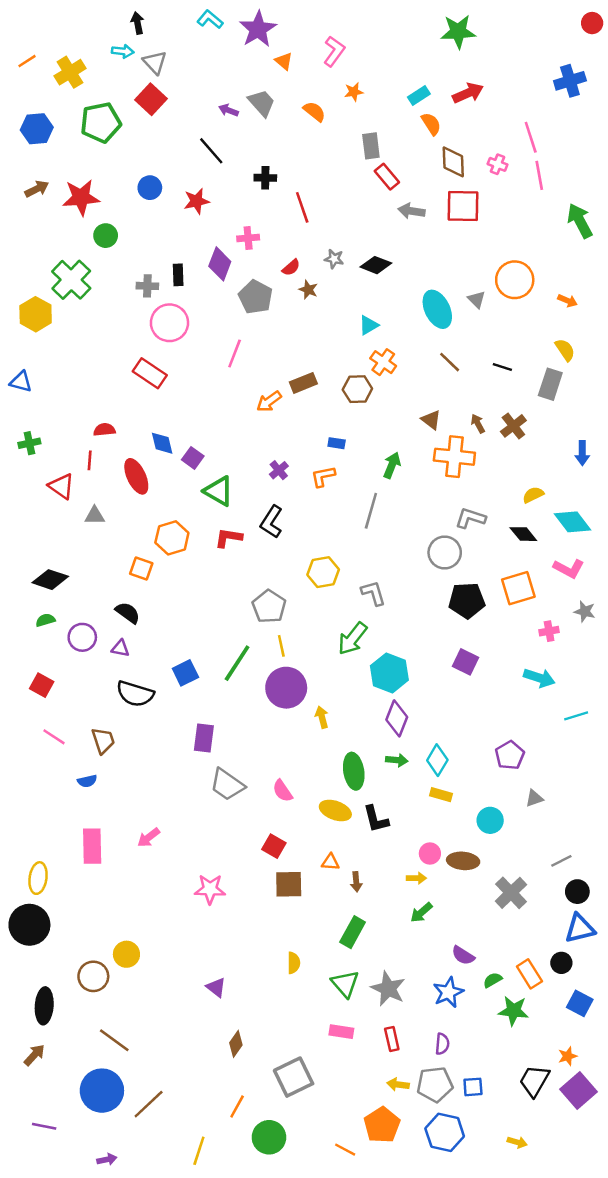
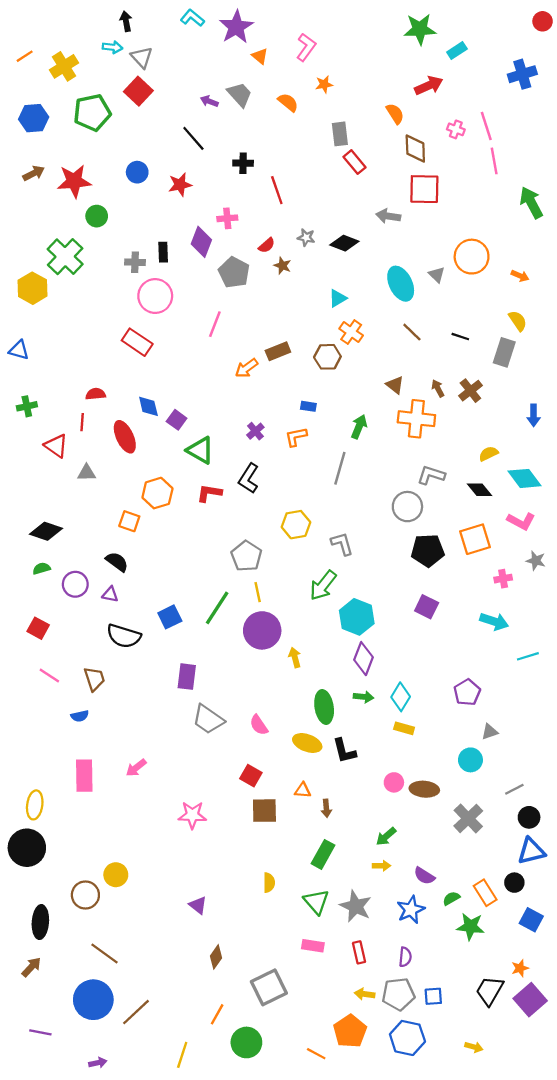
cyan rectangle: (419, 96) -> (457, 51), moved
pink cross: (497, 164) -> (456, 129), moved
gray arrow: (411, 211) -> (388, 216), moved
cyan circle: (490, 820) -> (470, 760), moved
yellow arrow: (416, 878) -> (382, 866), moved

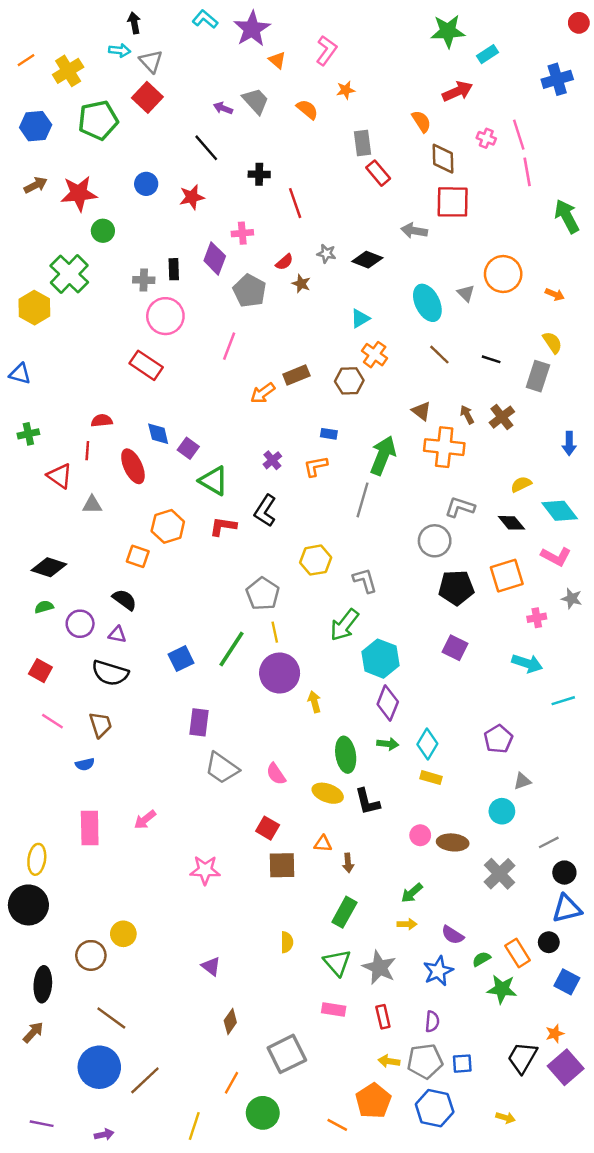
green arrow: (359, 427) -> (383, 455), size x1.5
black semicircle: (124, 636) -> (110, 673), moved
purple line: (40, 1032) -> (42, 1124), moved

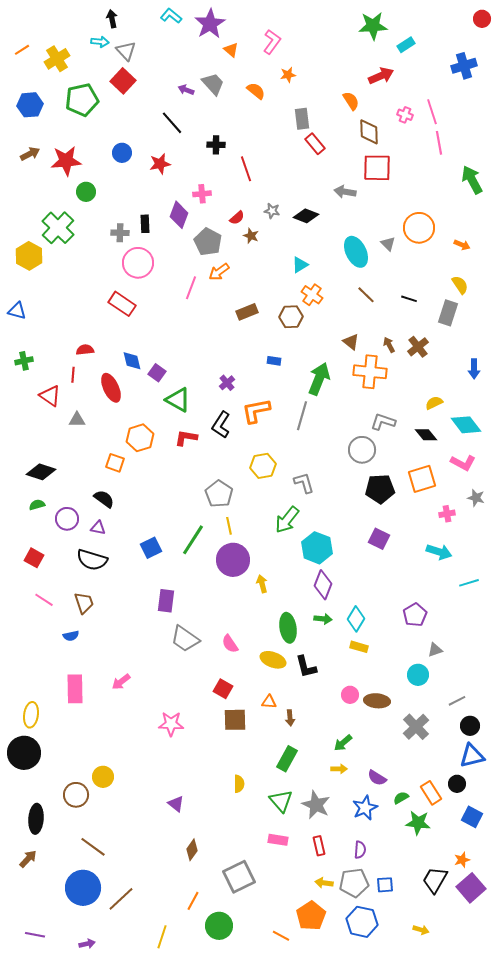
orange arrow: (263, 393) -> (219, 272), moved
orange L-shape: (316, 466) -> (256, 411), moved, size x1.4

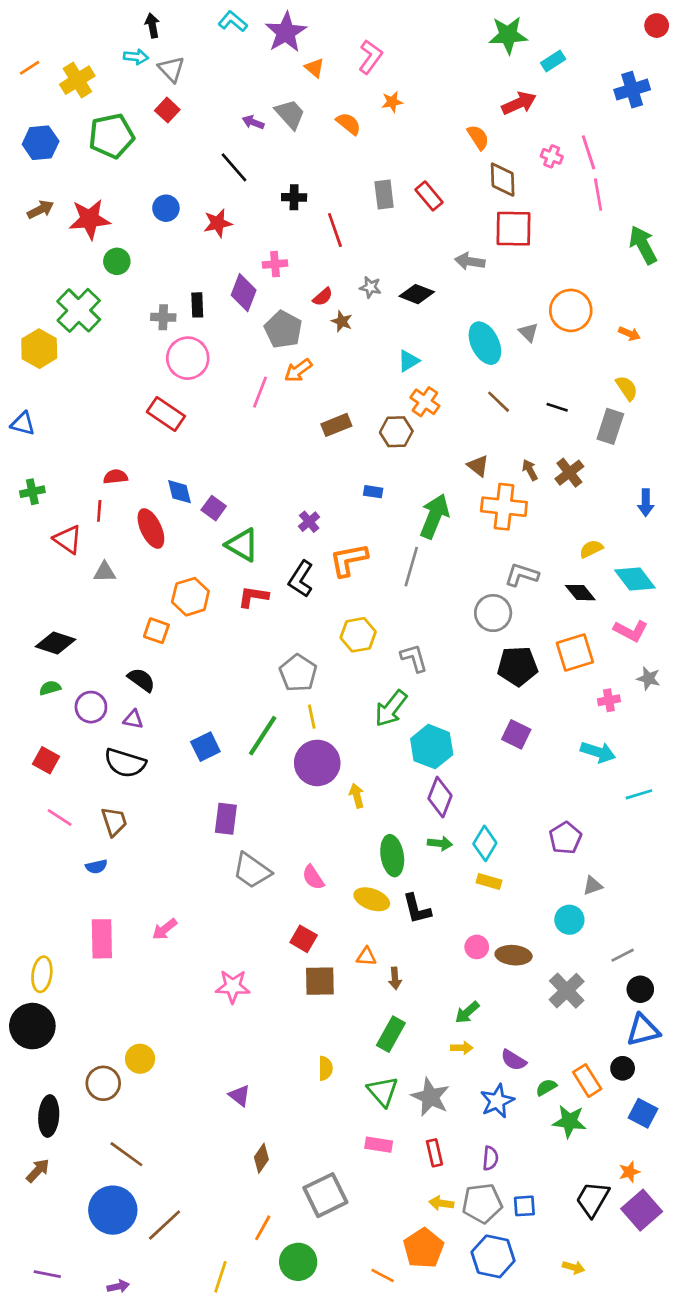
red square: (123, 81) -> (167, 110), size x0.7
gray rectangle: (302, 119) -> (384, 195), moved

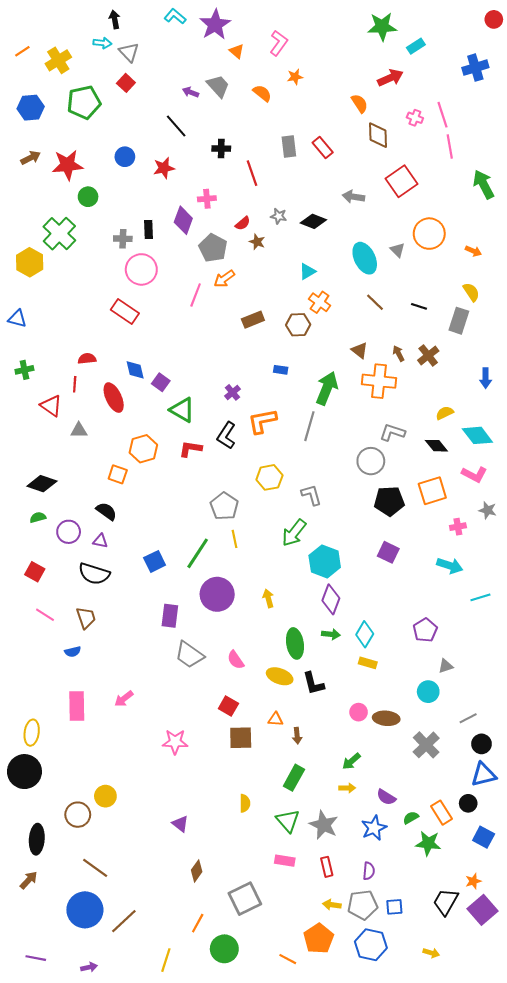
red square: (514, 229) -> (402, 181), moved, turned -36
purple circle: (317, 763) -> (217, 594), moved

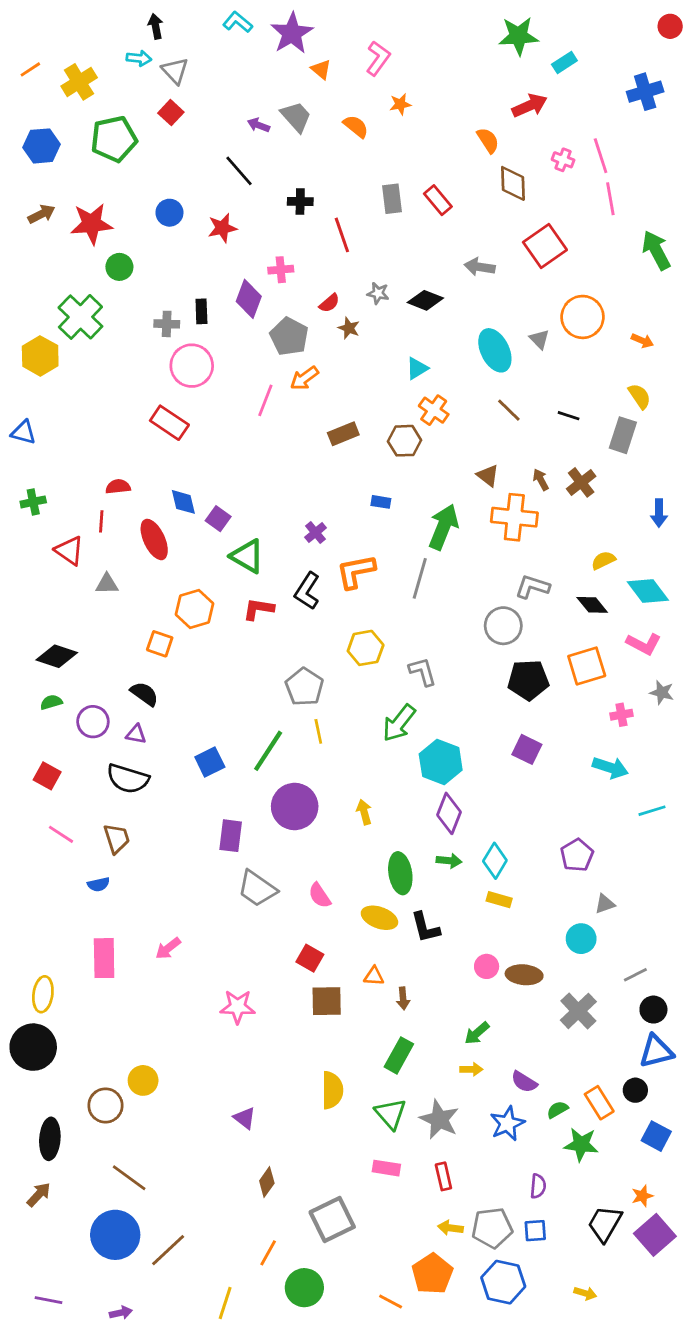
yellow semicircle: (245, 803) -> (332, 1090), size x1.5
purple semicircle: (369, 871) -> (538, 1186), moved

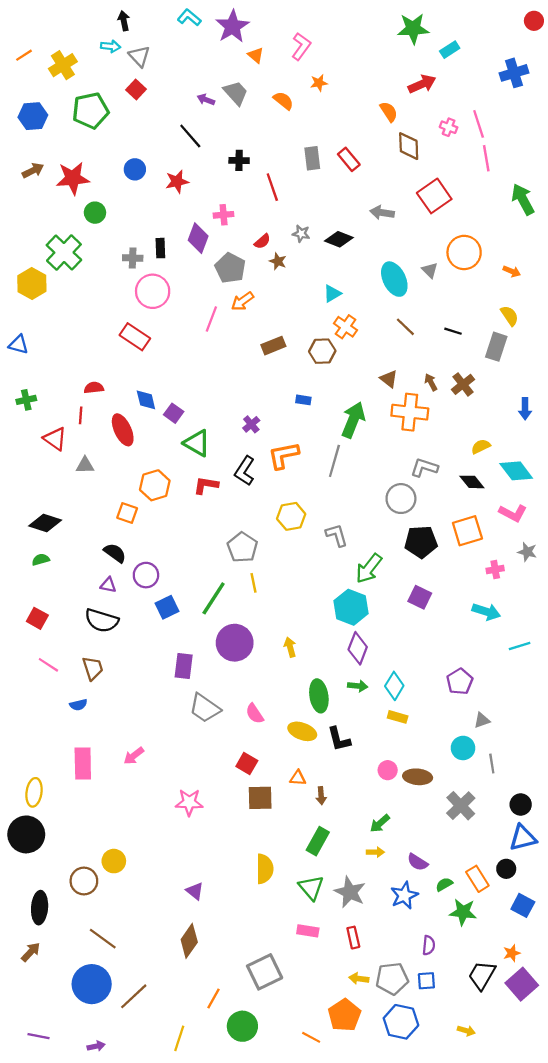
purple circle: (93, 722) -> (146, 575), moved
green arrow: (399, 723) -> (369, 568), moved
gray line: (635, 975) -> (492, 764), moved, turned -72
brown diamond: (267, 1182) -> (189, 941), moved, size x1.4

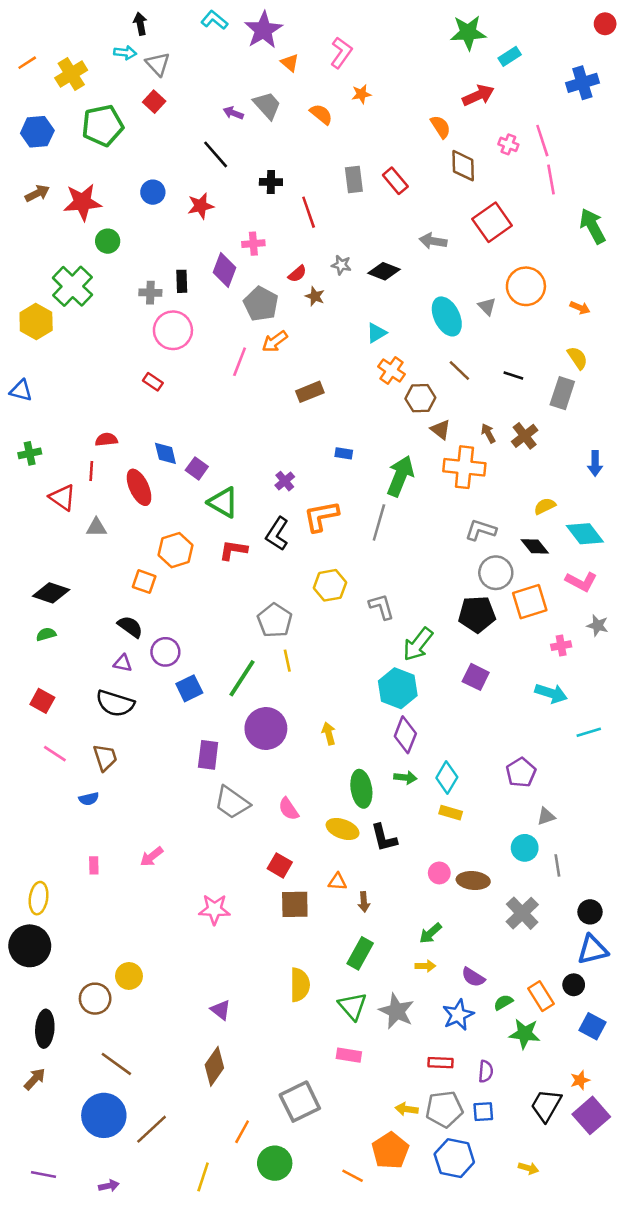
red rectangle: (135, 337) -> (153, 382), size x0.6
brown hexagon: (322, 351) -> (420, 398), moved
gray circle: (401, 499) -> (496, 573), moved
pink rectangle: (83, 764) -> (94, 865), size x0.5
red rectangle: (353, 938) -> (441, 1063), moved, turned -75

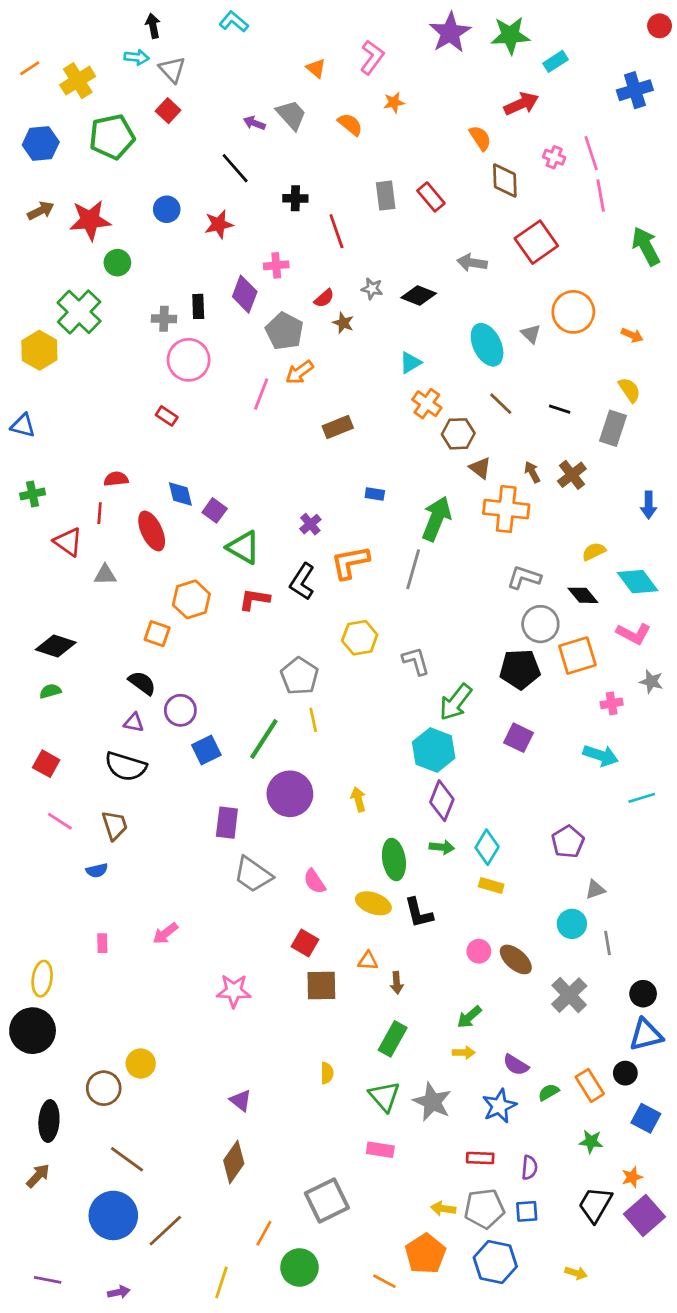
purple star: (263, 30) -> (450, 33), moved
brown ellipse: (473, 880) -> (516, 959), turned 36
yellow semicircle: (300, 985) -> (327, 1073), size x0.6
green star: (525, 1034) -> (591, 1142), moved, size x0.7

